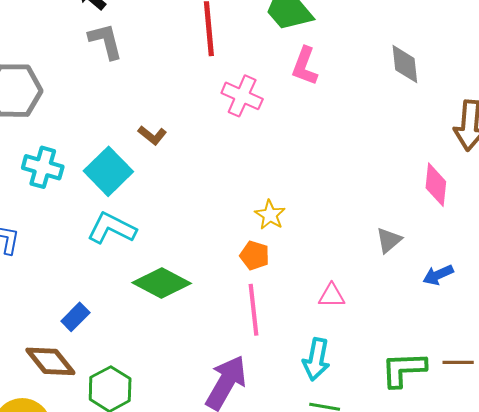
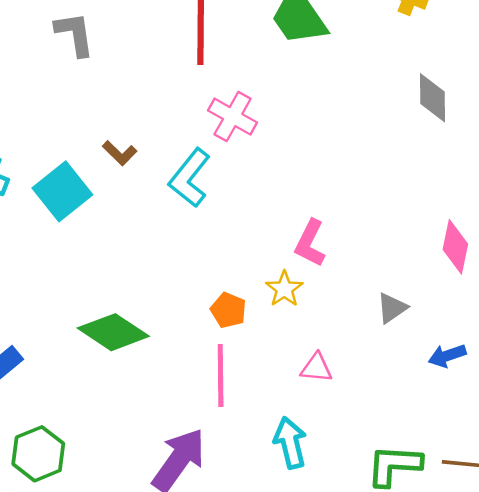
pink L-shape: (305, 66) -> (310, 243), moved
yellow star: (270, 215) -> (284, 289), moved
cyan L-shape: (112, 228) -> (190, 178), moved, turned -84
cyan arrow: (316, 359) -> (290, 443), turned 150

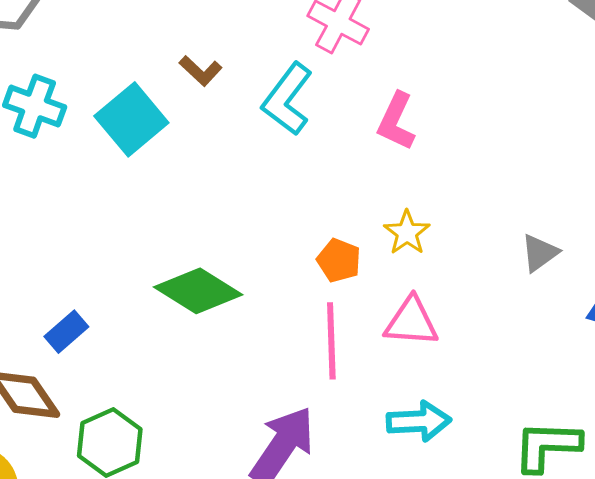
pink L-shape: (310, 243) -> (396, 121), moved
pink triangle: (316, 368) -> (411, 322), moved, size x1.4
cyan arrow: (290, 443) -> (419, 421), turned 102

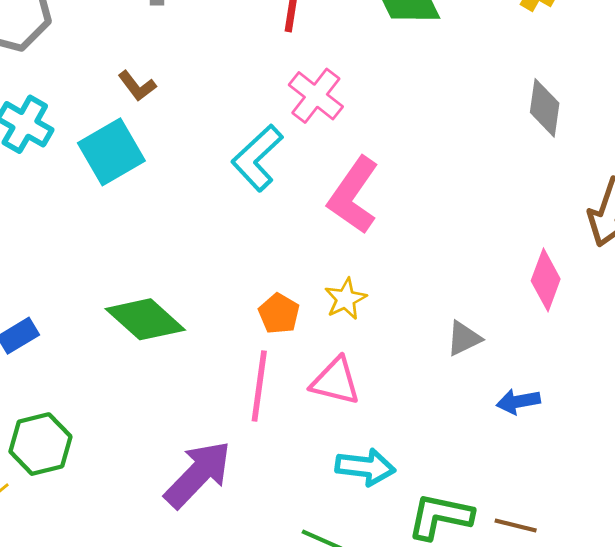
brown L-shape: (201, 71) -> (137, 86), moved
pink L-shape: (396, 121) -> (353, 195), size x1.4
cyan arrow: (419, 421) -> (365, 467), moved

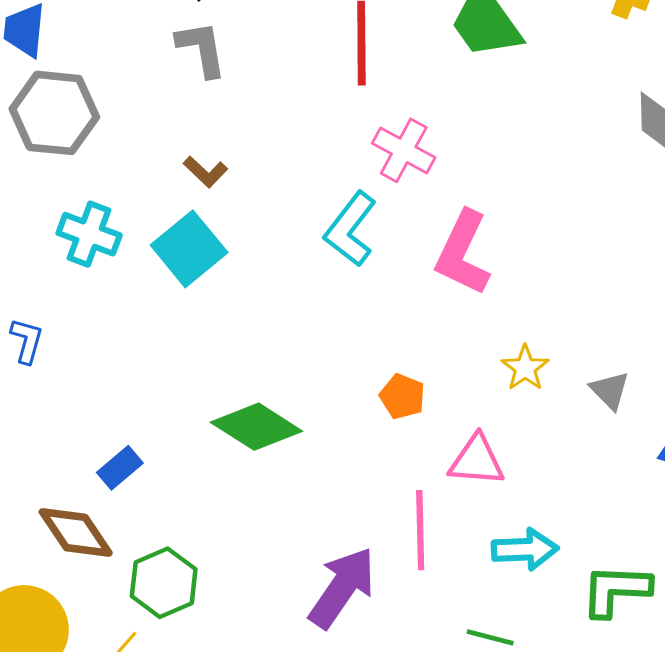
yellow star: (346, 299) -> (525, 368), moved
gray triangle: (464, 338) -> (610, 390), turned -39
pink line: (259, 386) -> (420, 530), moved

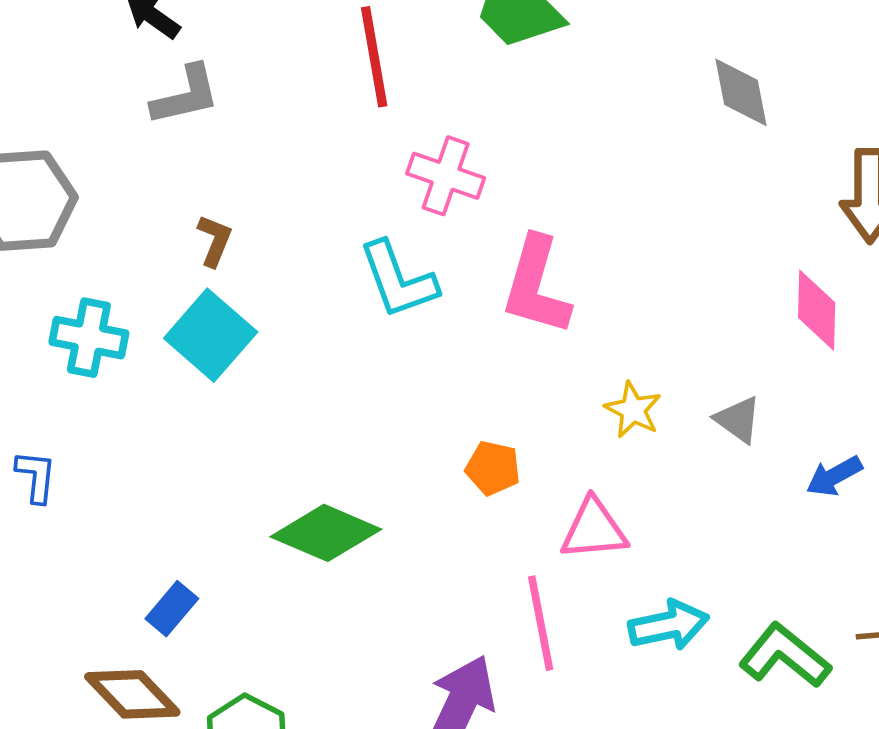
gray L-shape: (202, 49) -> (186, 95), turned 96
brown L-shape: (205, 172) -> (215, 241), turned -102
cyan L-shape: (350, 229) -> (398, 280), turned -48
green L-shape: (616, 590) -> (785, 656), turned 46

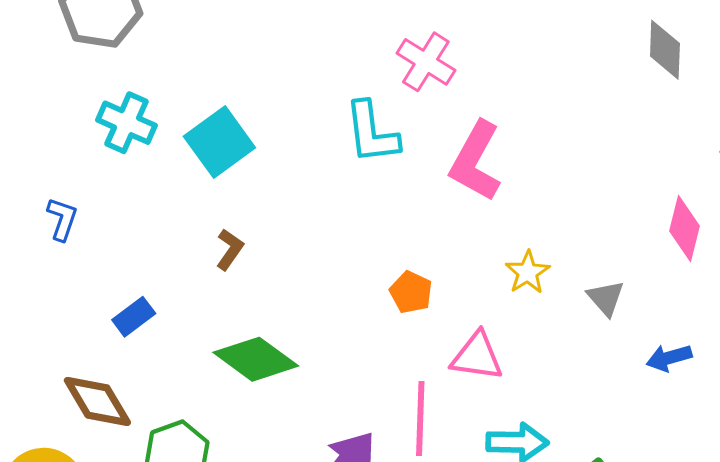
brown L-shape: (215, 241) -> (230, 249), moved
green diamond: (326, 533) -> (256, 359), moved
blue rectangle: (172, 609) -> (134, 317), moved

